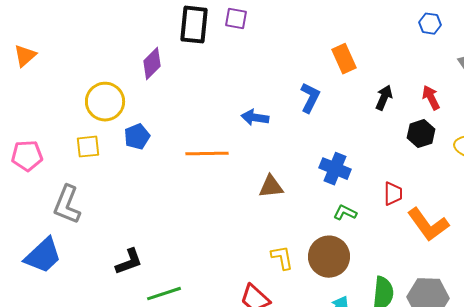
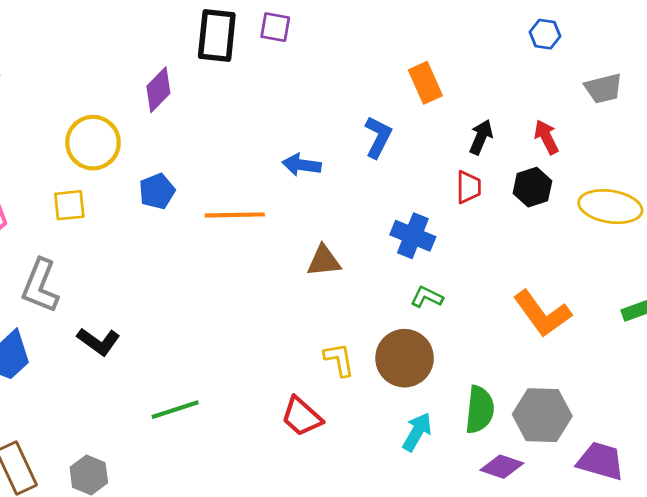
blue pentagon: (137, 137) -> (157, 191), moved
red trapezoid: (393, 194) -> (468, 187), moved
black L-shape: (129, 262) -> (99, 341), moved, turned 56

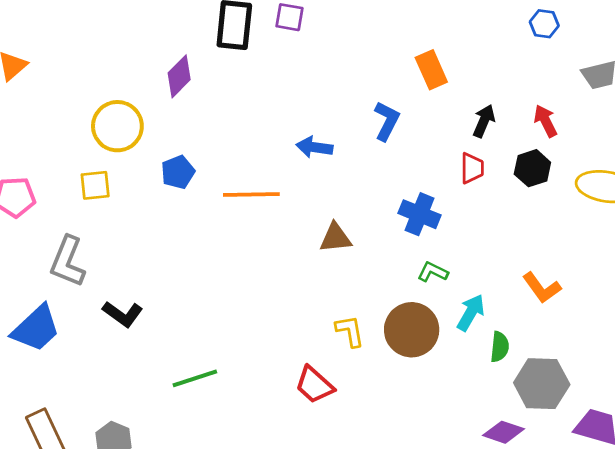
orange L-shape: (542, 314) -> (542, 288), size x0.7
green semicircle: (480, 410) -> (500, 347), moved, size x0.7
cyan arrow: (417, 432) -> (471, 313), moved

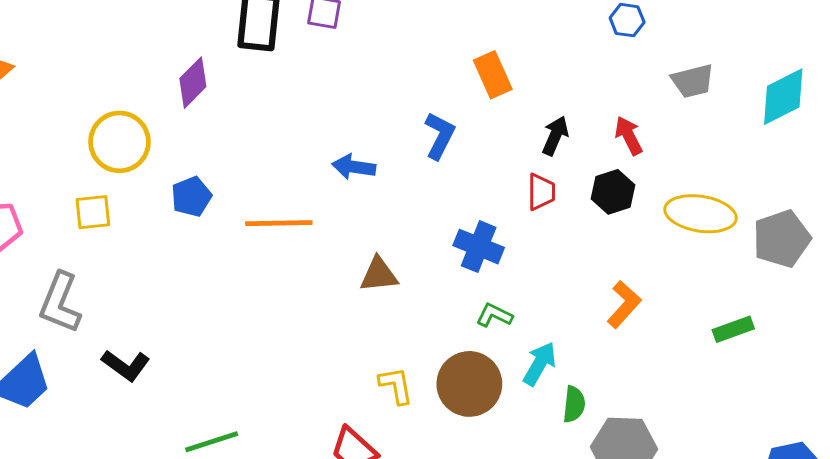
orange L-shape: (542, 288) -> (624, 304), moved, turned -102

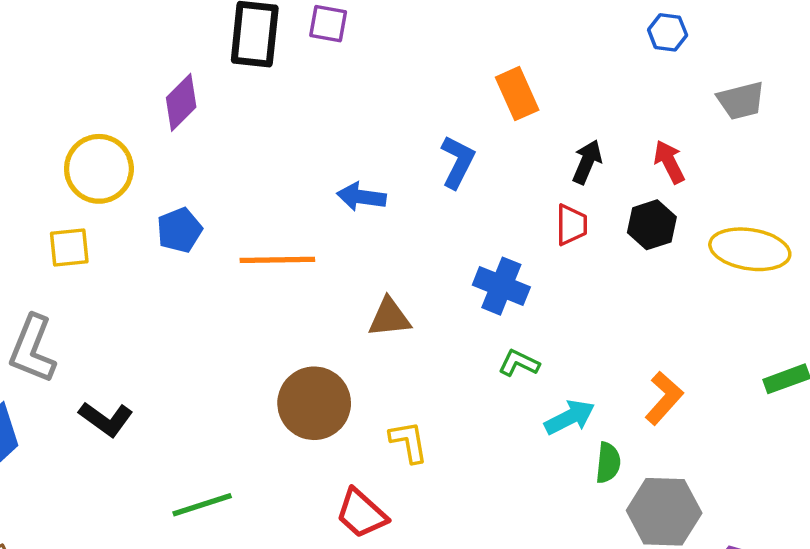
orange L-shape: (624, 304) -> (664, 398), moved
cyan arrow: (540, 364) -> (570, 417), turned 33
brown circle: (469, 384) -> (314, 403), moved

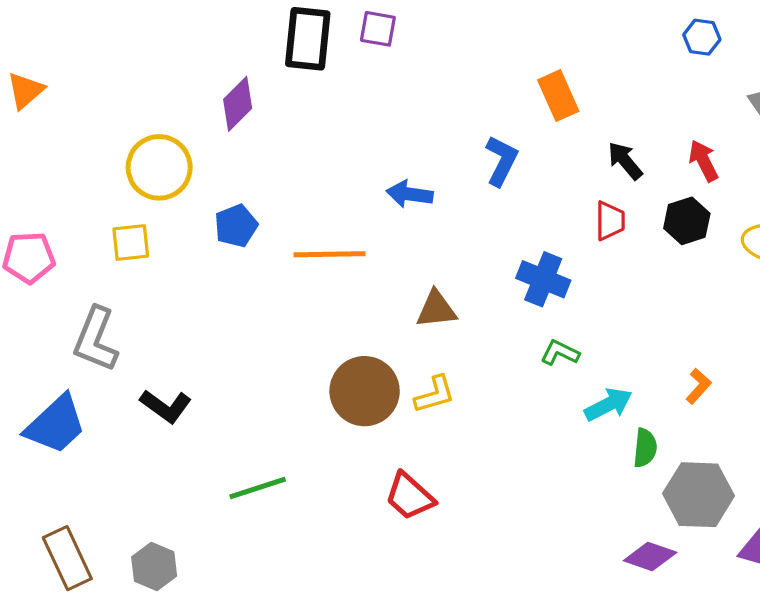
black arrow: (587, 162) -> (625, 161), turned -63
orange L-shape: (664, 398) -> (699, 386), size x0.7
yellow L-shape: (409, 442) -> (435, 394), moved, turned 84

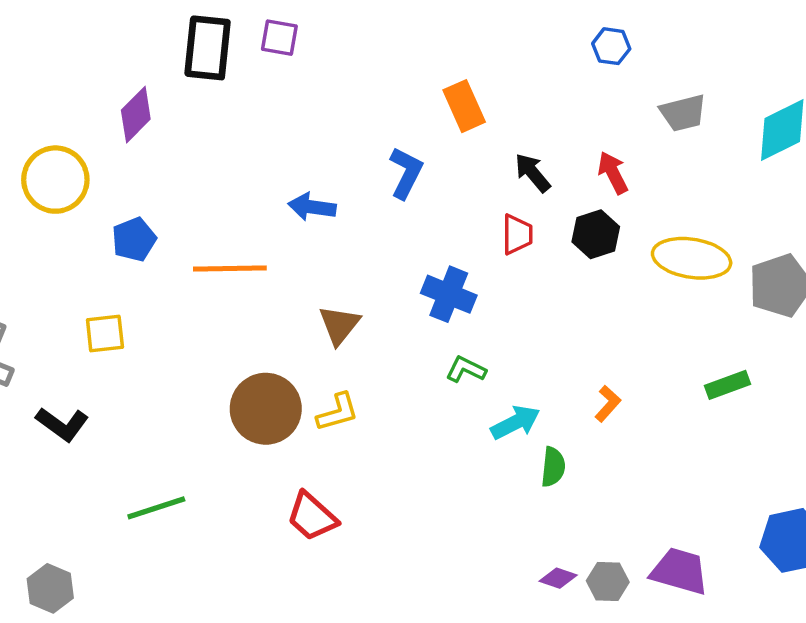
yellow square: (131, 243) -> (105, 333), moved
brown triangle: (436, 309) -> (339, 325), turned -45
gray hexagon: (699, 495) -> (608, 581), moved, size x0.6
purple diamond: (650, 556) -> (558, 578), size x0.7

